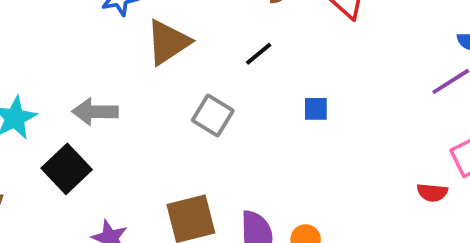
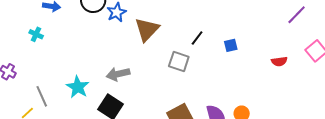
black line: (259, 54) -> (197, 38), moved
red semicircle: (432, 192) -> (279, 61), moved

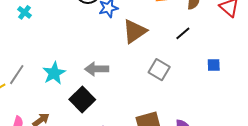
black line: (197, 38) -> (183, 33), moved
gray line: (42, 96) -> (17, 75), turned 45

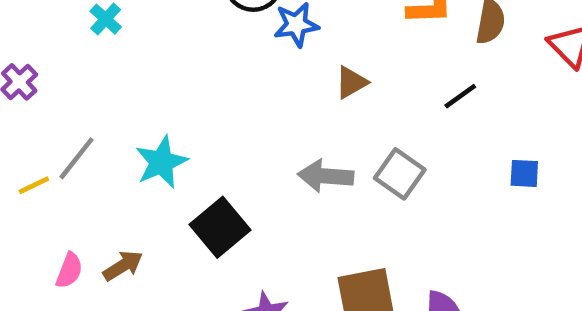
brown triangle: (135, 31) -> (351, 82), size x0.6
gray arrow: (97, 69) -> (326, 176), moved

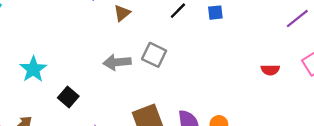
blue square: (524, 173) -> (215, 13), moved
black square: (220, 227) -> (68, 97), size x0.7

